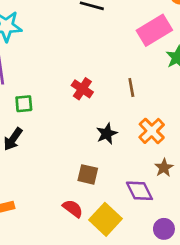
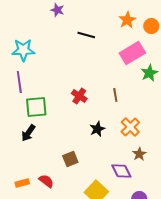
green square: (24, 104) -> (36, 107), size x1.6
brown square: (88, 174) -> (70, 159), moved, turned -35
red semicircle: (73, 208) -> (46, 181), moved

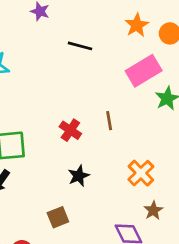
brown line: (115, 95) -> (109, 121), moved
black star: (97, 129) -> (79, 176), moved

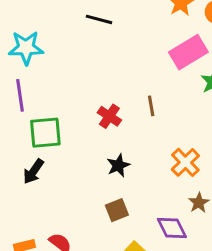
black line: (80, 46) -> (99, 19), moved
brown square: (58, 217) -> (117, 210), moved

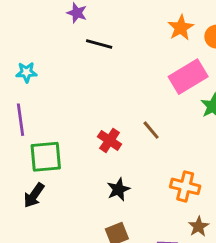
cyan star: (26, 48) -> (26, 72), size x0.6
brown line: (151, 106) -> (151, 130), turned -30
orange cross: (185, 162) -> (185, 186), turned -32

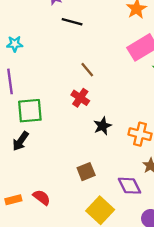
brown line: (151, 130) -> (87, 70), moved
black star: (118, 189) -> (103, 126), moved

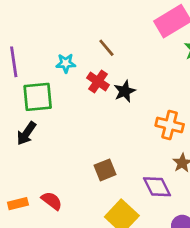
cyan star: (15, 44) -> (66, 63), moved
black star: (103, 126) -> (125, 91), moved

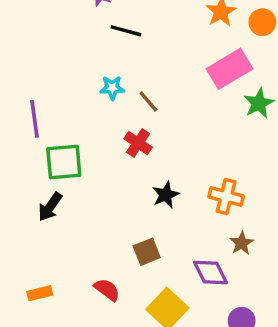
cyan star: (66, 63) -> (112, 88), moved
black star: (125, 91) -> (166, 195), moved
red semicircle: (52, 201) -> (107, 290), moved

